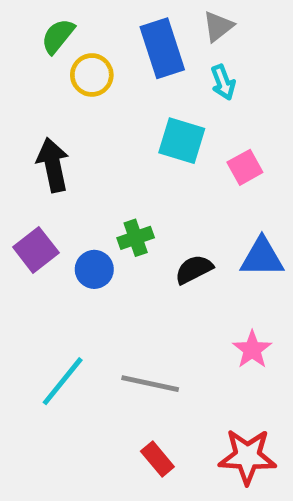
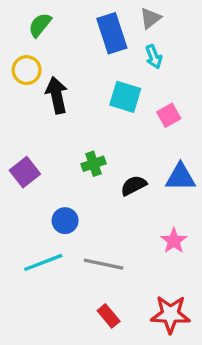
yellow circle: (92, 75) -> (27, 70), moved
black arrow: (53, 165) -> (57, 95), moved
blue circle: (94, 269) -> (65, 221), moved
cyan line: (63, 381) -> (43, 262), turned 30

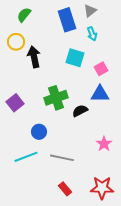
green cross: (93, 164) -> (56, 98), size x1.6
blue triangle: (180, 177) -> (100, 94), moved

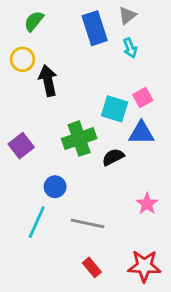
cyan square: (75, 58) -> (115, 109), moved
cyan line: (26, 157) -> (37, 222), turned -45

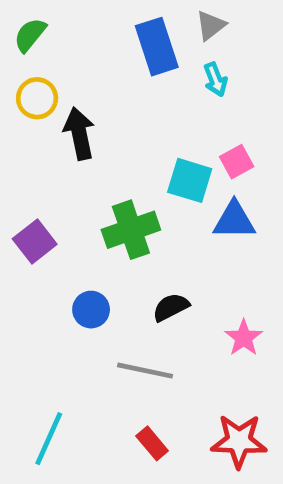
green semicircle: (34, 21) -> (30, 35), moved
black semicircle: (113, 157) -> (171, 307), moved
cyan line: (37, 222) -> (49, 439), moved

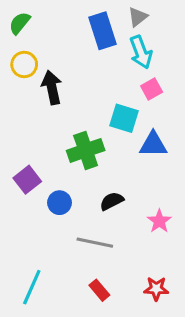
cyan arrow: (215, 79) -> (141, 52), size x1.5
pink square: (237, 162) -> (152, 89), moved
purple square: (35, 241) -> (27, 180), moved
red star: (239, 441) -> (156, 289), size x0.7

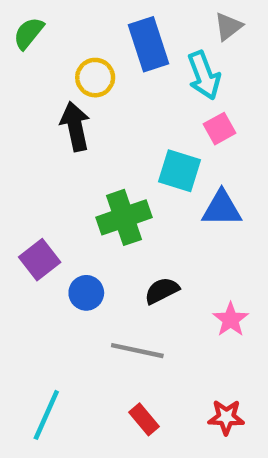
gray triangle: (138, 17) -> (228, 26), moved
yellow circle: (24, 64) -> (95, 78), moved

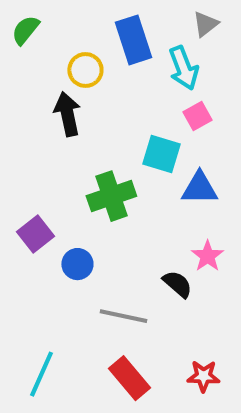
black semicircle: (162, 291) -> (178, 284), moved, turned 68
pink star: (231, 320) -> (208, 256), moved
red rectangle: (144, 419) -> (130, 378), size x1.5

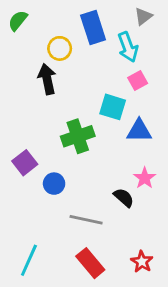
red star: (204, 376) -> (142, 262), turned 30

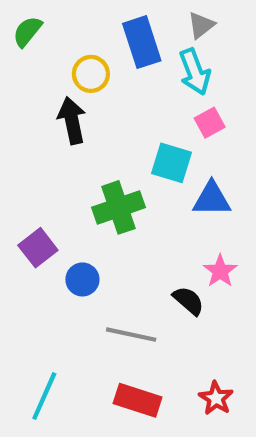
gray triangle: (143, 16) -> (201, 25), moved
red rectangle: (90, 263) -> (138, 400), turned -32

